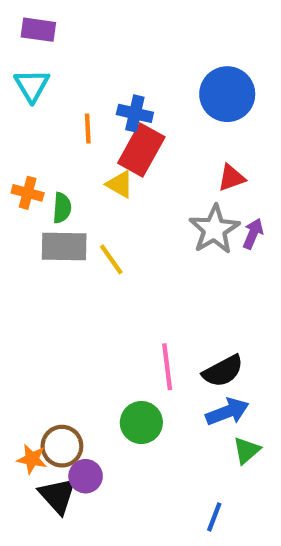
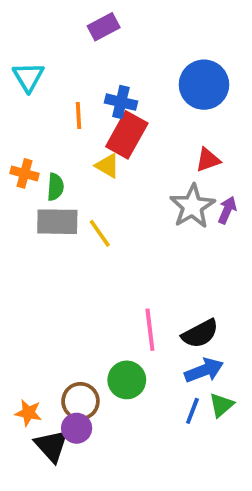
purple rectangle: (38, 30) -> (104, 27), moved, turned -36
brown circle: (62, 446) -> (80, 401), moved
blue line: (214, 517) -> (192, 411), moved

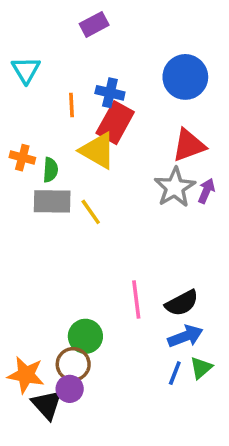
red triangle: (208, 160) -> (189, 145), size x1.5
yellow triangle: (107, 166) -> (98, 151), size x1.6
green circle: (127, 380) -> (85, 336), moved
orange star: (28, 413) -> (26, 375), size x1.5

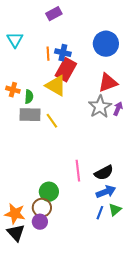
orange line: (71, 105) -> (48, 54), moved
black triangle: (47, 405) -> (16, 233), moved

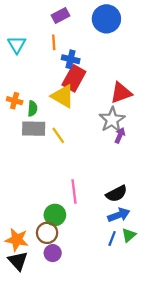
blue circle: (106, 44) -> (106, 19), moved
orange line: (48, 54) -> (54, 42), moved
purple arrow: (118, 109) -> (120, 135), moved
pink line: (78, 171) -> (74, 191), moved
purple circle: (40, 222) -> (53, 253), moved

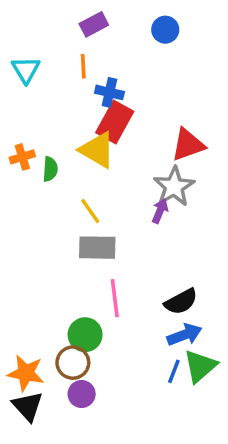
blue circle: (106, 19) -> (165, 30), size x0.6
orange cross: (15, 101) -> (22, 157), turned -32
gray rectangle: (34, 129) -> (97, 248), moved
purple arrow: (120, 135) -> (160, 211), moved
green triangle: (129, 235) -> (200, 366), size x1.5

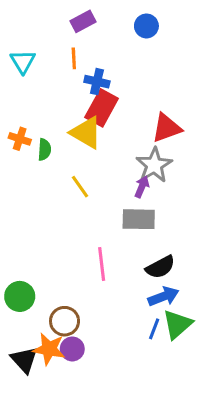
orange cross: (22, 157) -> (20, 139), turned 35
gray rectangle: (97, 248) -> (139, 219), moved
green circle: (85, 335) -> (20, 296), moved
orange star: (26, 373) -> (49, 349), moved

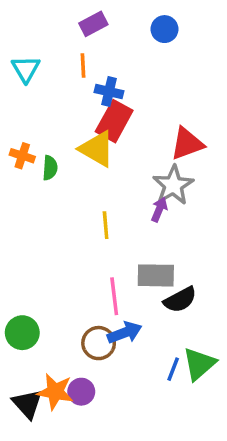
yellow line: (80, 187) -> (106, 225), moved, turned 30
gray rectangle: (139, 219) -> (156, 275), moved
blue arrow: (163, 296) -> (125, 333), moved
brown circle: (65, 321) -> (99, 343), moved

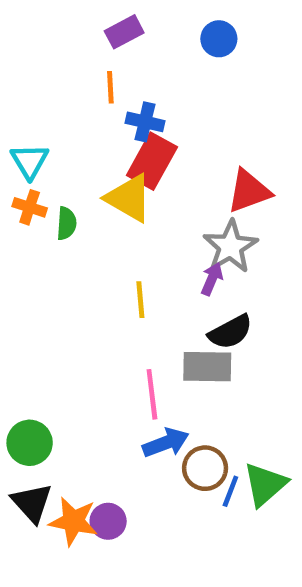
cyan triangle: (26, 69) -> (30, 161), moved
black semicircle: (180, 300) -> (230, 332), moved
brown circle: (99, 343) -> (205, 468), moved
black triangle: (27, 404) -> (32, 503), moved

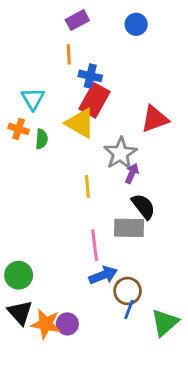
cyan triangle: (30, 161) -> (33, 99), moved
gray star: (230, 247) -> (120, 153), moved
black semicircle: (230, 332) -> (143, 206), turned -100
green triangle: (265, 484) -> (165, 323), moved
blue line: (230, 491) -> (129, 310), moved

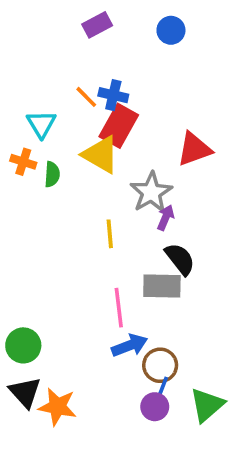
orange line: (69, 54) -> (86, 97), moved, turned -42
purple circle: (67, 324) -> (155, 407), moved

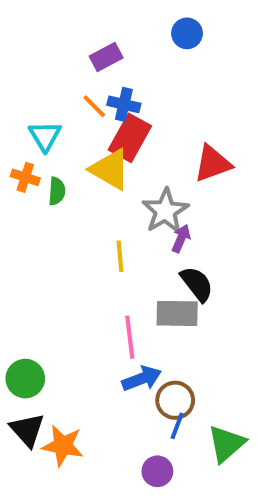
purple rectangle: (97, 25) -> (106, 57), moved
purple circle: (155, 407) -> (157, 471), moved

